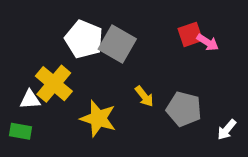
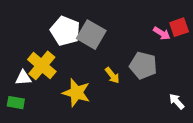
red square: (190, 34) -> (179, 27), moved
gray pentagon: (184, 109) -> (143, 65), moved
white arrow: (227, 130) -> (177, 101), turned 98

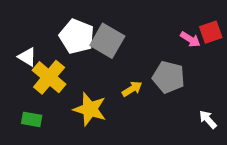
yellow arrow: (112, 75) -> (132, 89), turned -84
white triangle: (23, 78) -> (27, 57), moved, turned 35
green rectangle: (16, 103) -> (32, 119), moved

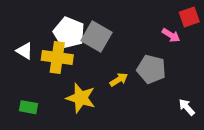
red square: (211, 32) -> (189, 17), moved
yellow cross: (49, 77) -> (57, 57), moved, turned -32

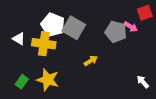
gray pentagon: (151, 69) -> (116, 32), moved
yellow star: (81, 98) -> (48, 80), moved
green rectangle: (28, 107) -> (22, 82), turned -64

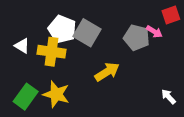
yellow arrow: (91, 61) -> (107, 72), size x1.5
green rectangle: (22, 82) -> (26, 97), size x1.5

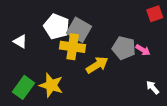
pink arrow: (154, 32) -> (143, 50), moved
gray pentagon: (137, 37) -> (124, 48), moved
yellow cross: (52, 52) -> (73, 47), moved

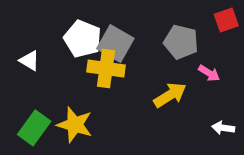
gray pentagon: (124, 48) -> (181, 42), moved
yellow arrow: (97, 65) -> (170, 95), moved
white arrow: (153, 87) -> (223, 128), turned -40

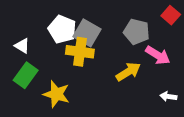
red square: (226, 20) -> (171, 15), turned -30
pink arrow: (209, 73) -> (158, 55), size x1.5
green rectangle: (34, 128) -> (26, 75), moved

